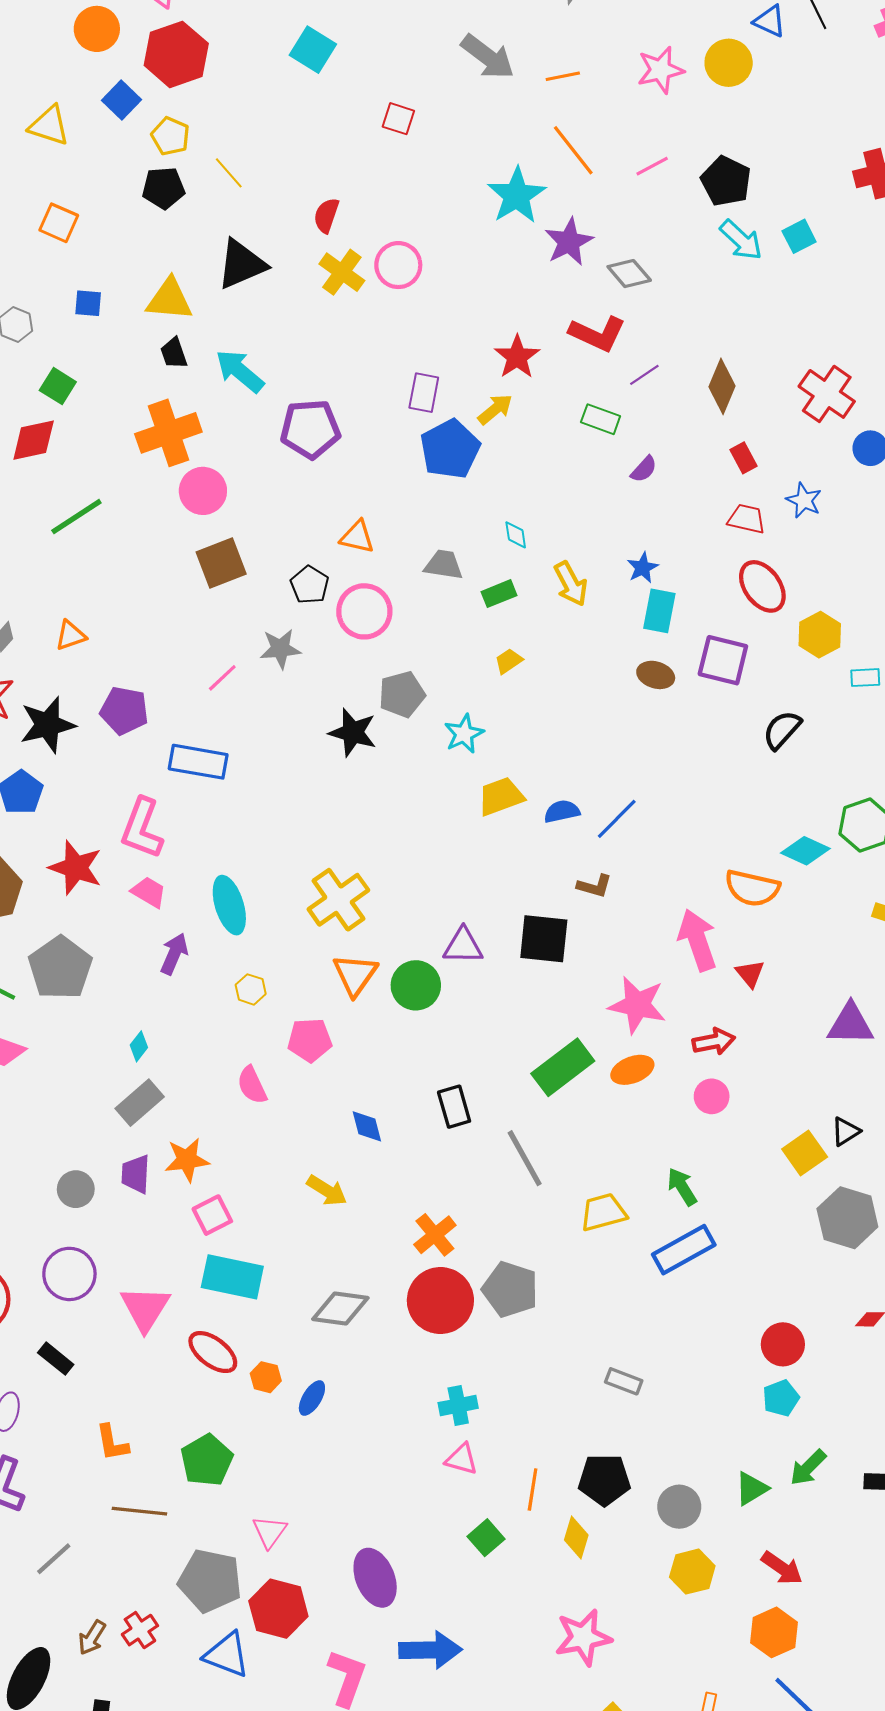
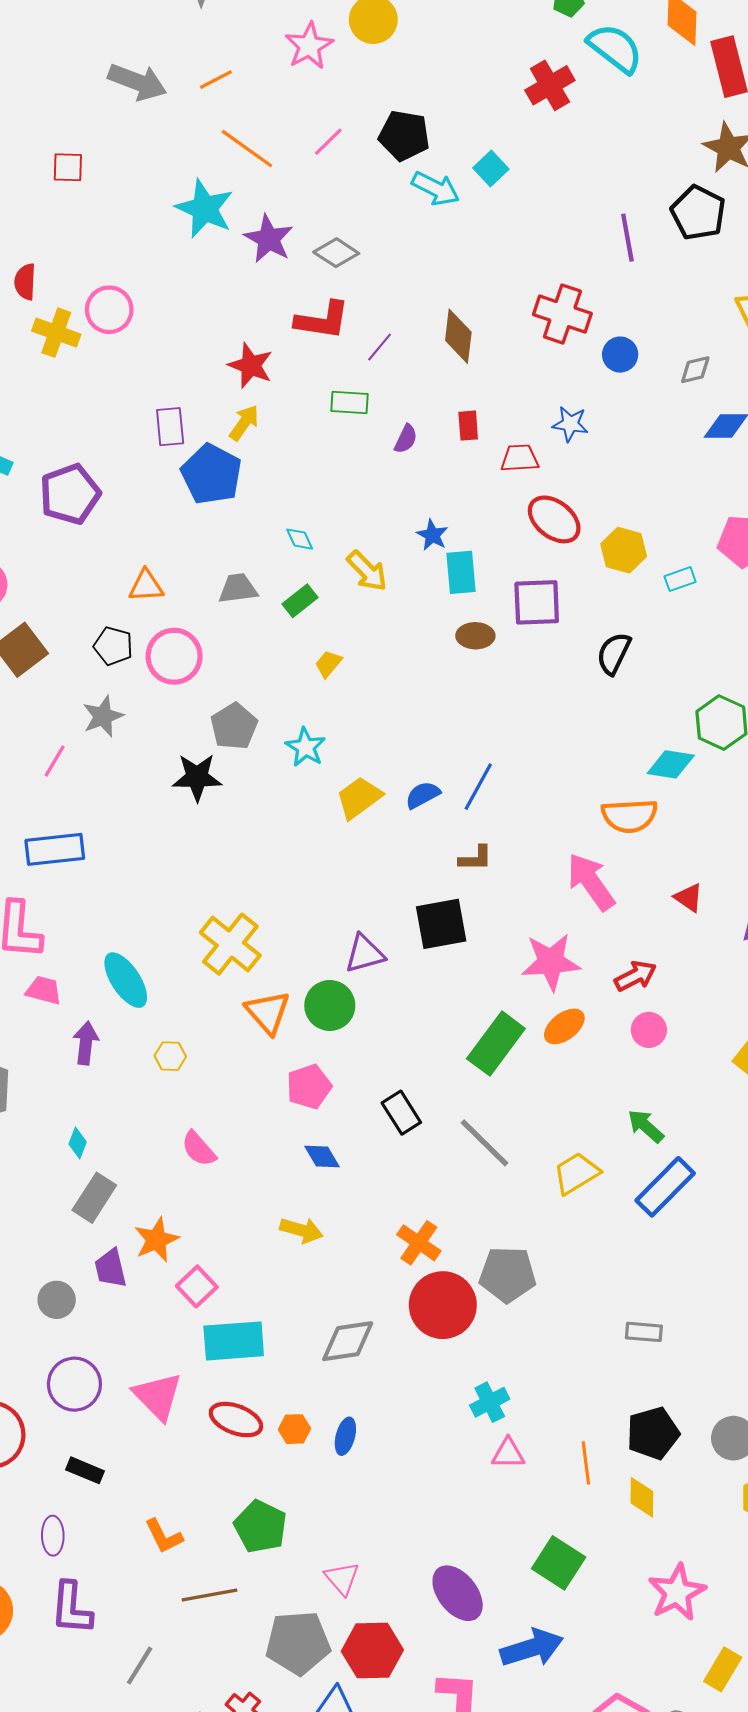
red rectangle: (743, 458) -> (468, 426), moved, turned 40
red triangle: (750, 974) -> (689, 898), moved
pink pentagon: (310, 1040) -> (309, 1087), moved
green square: (486, 1538) -> (559, 1563), moved, size x1.4

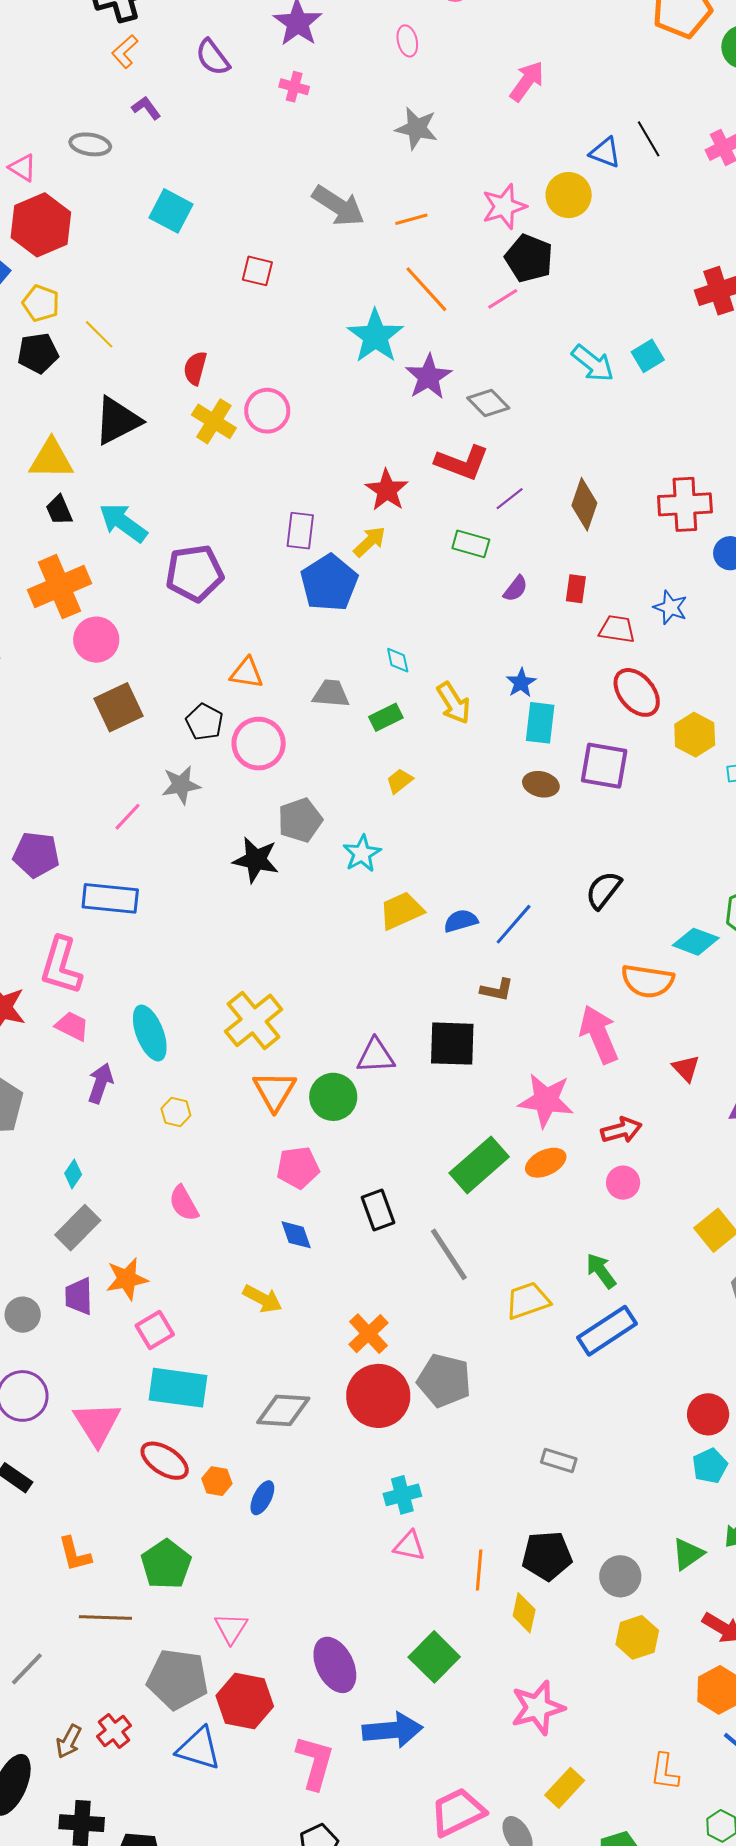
black pentagon: (404, 135) -> (529, 258), moved
red cross: (562, 314) -> (685, 504), turned -34
black semicircle: (614, 653) -> (604, 890), moved

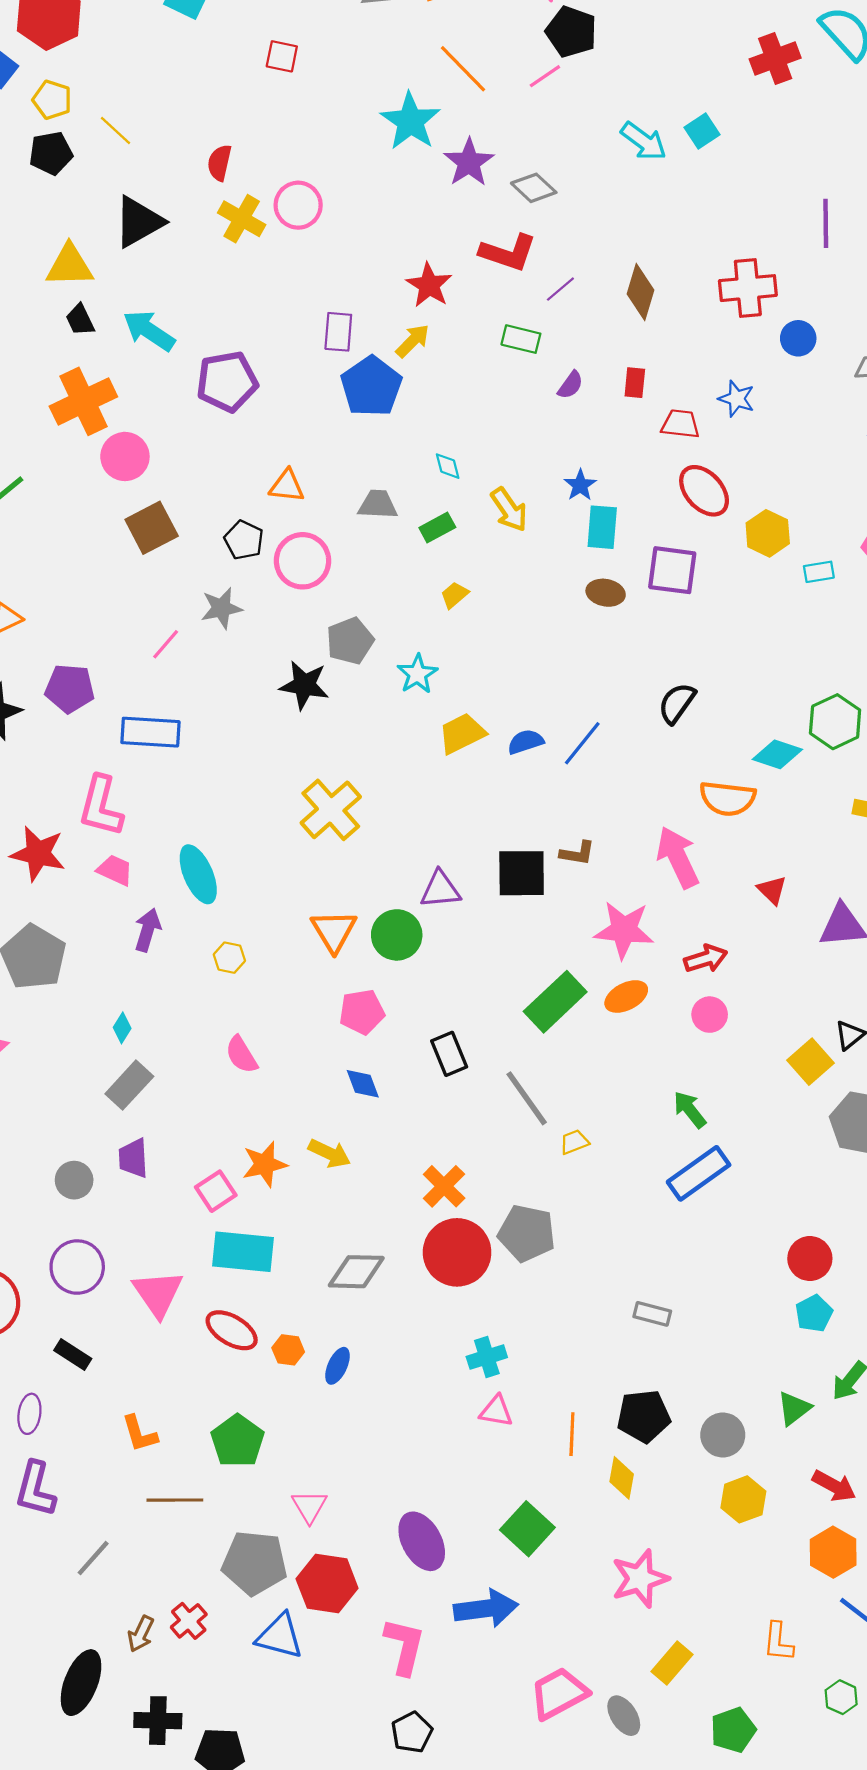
brown L-shape: (497, 990) -> (577, 853), moved
yellow cross: (254, 1020) -> (331, 810), moved
orange star: (127, 1279) -> (265, 1164), moved
yellow trapezoid: (528, 1301) -> (574, 1142), moved, size x0.6

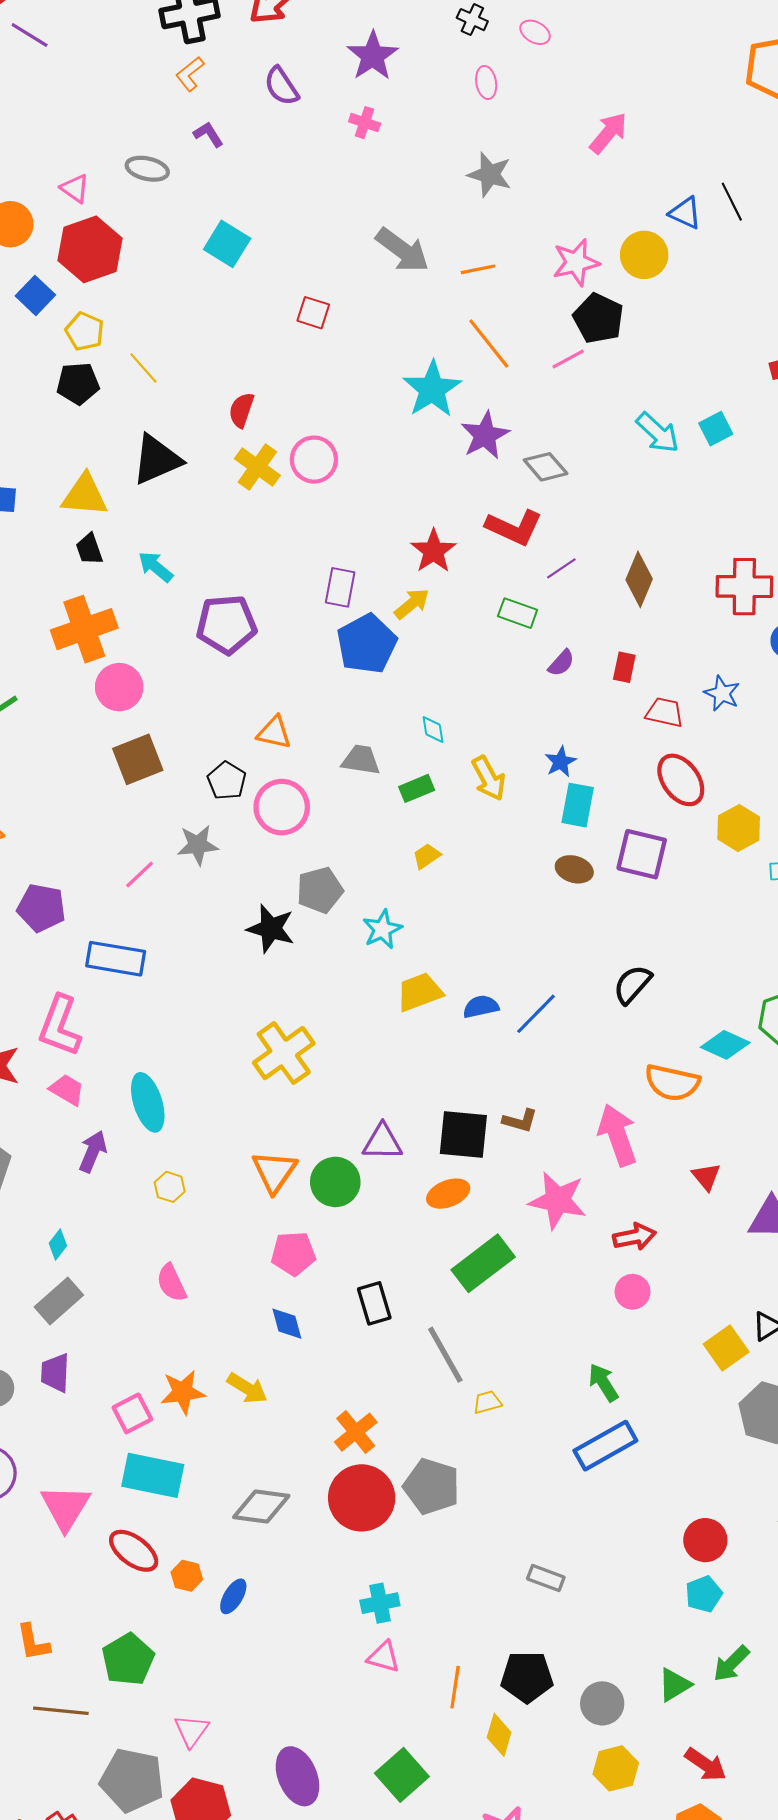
cyan arrow: (149, 331) -> (155, 567), size x0.7
orange ellipse: (626, 996) -> (448, 1194), moved

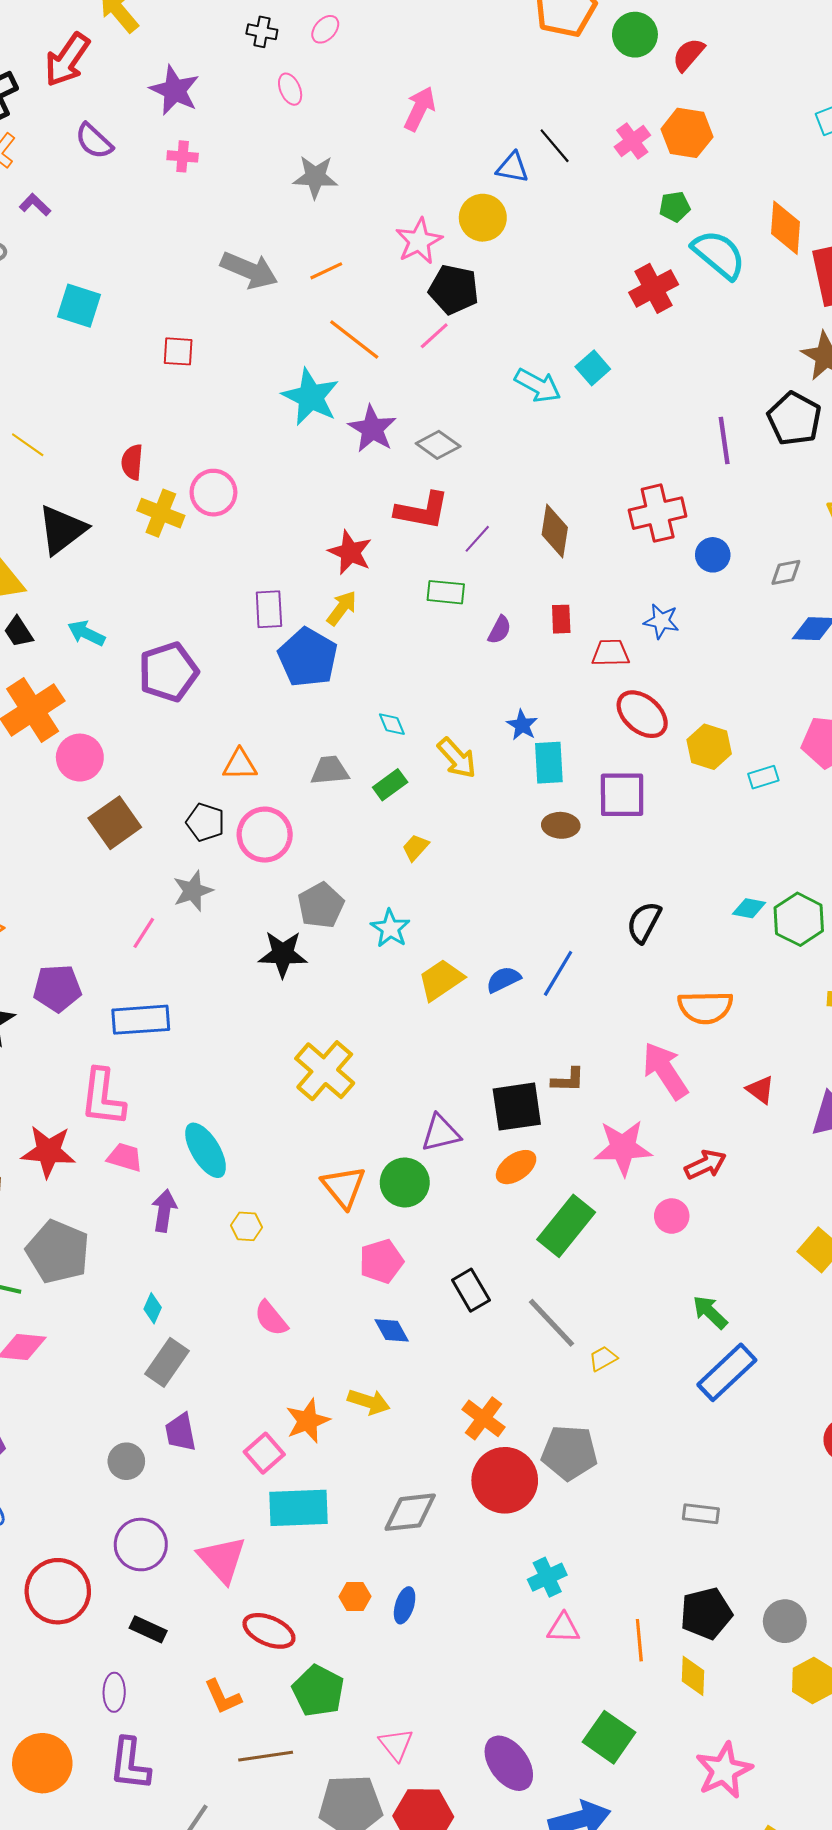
pink ellipse: (535, 32) -> (325, 29), turned -64
cyan diamond: (725, 1045) -> (749, 908), moved, size x0.7
pink circle: (632, 1292) -> (672, 1216), moved
red ellipse: (134, 1551) -> (269, 1631), moved

